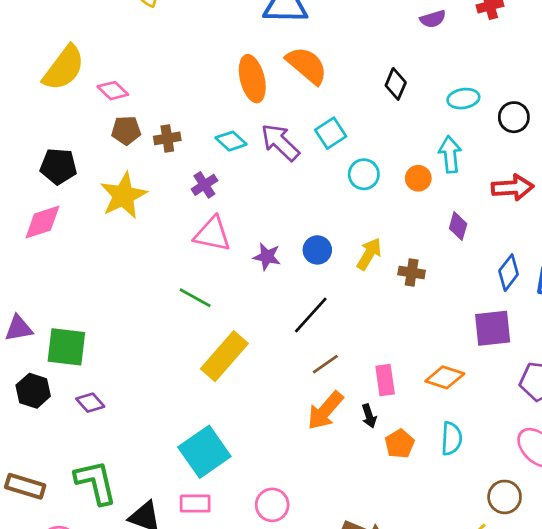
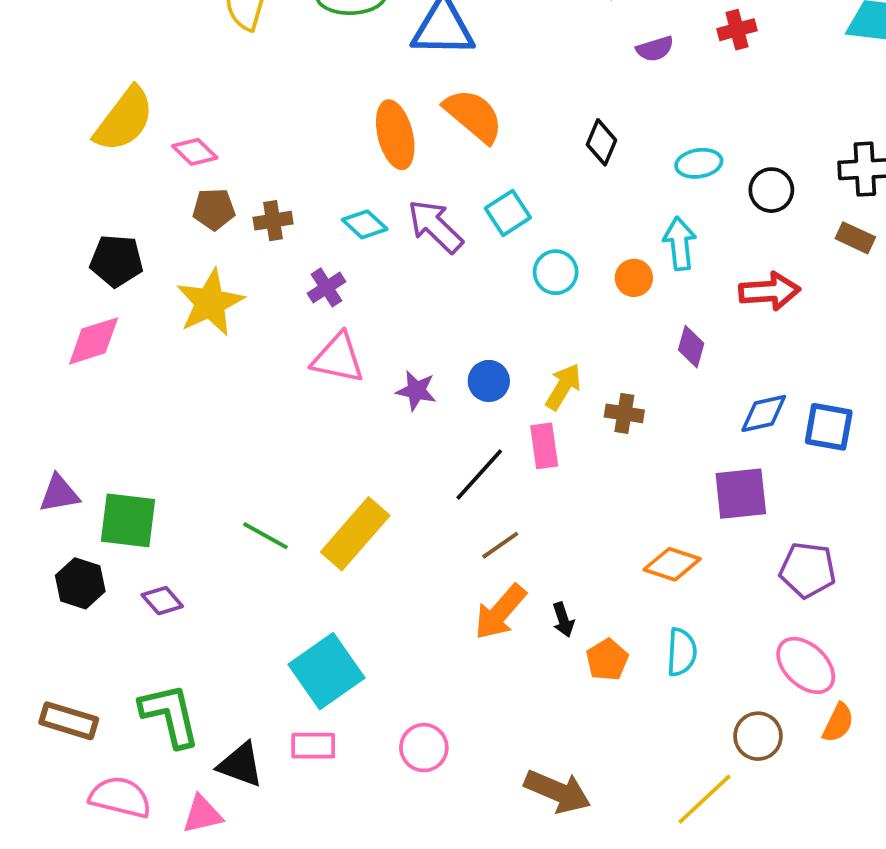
blue diamond: (509, 273) -> (764, 413), turned 40
green line: (195, 298) -> (265, 536), moved
pink rectangle: (385, 380) -> (544, 446), moved

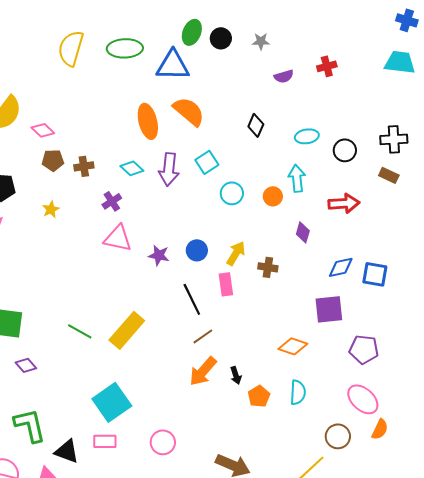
purple arrow: (435, 226) -> (169, 169), turned -128
yellow star: (210, 303) -> (51, 209), size x0.5
black line: (479, 475) -> (192, 299), turned -68

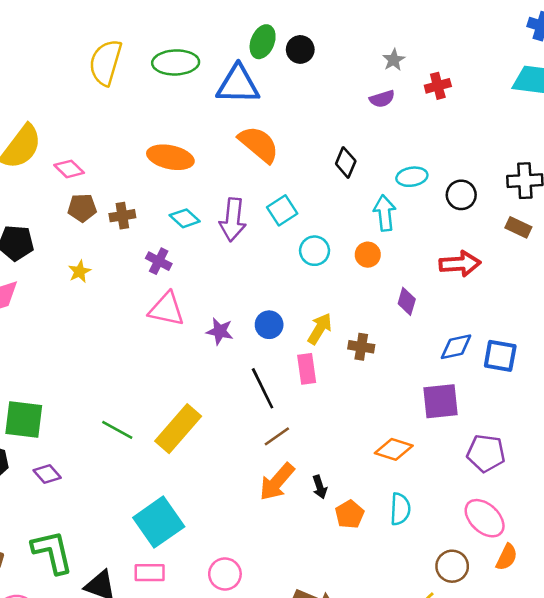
gray star: (261, 41) -> (394, 60), moved, turned -30
orange ellipse: (148, 121) -> (170, 157), moved, turned -64
cyan arrow: (297, 178) -> (385, 213), moved
purple cross: (112, 201) -> (159, 261), turned -30

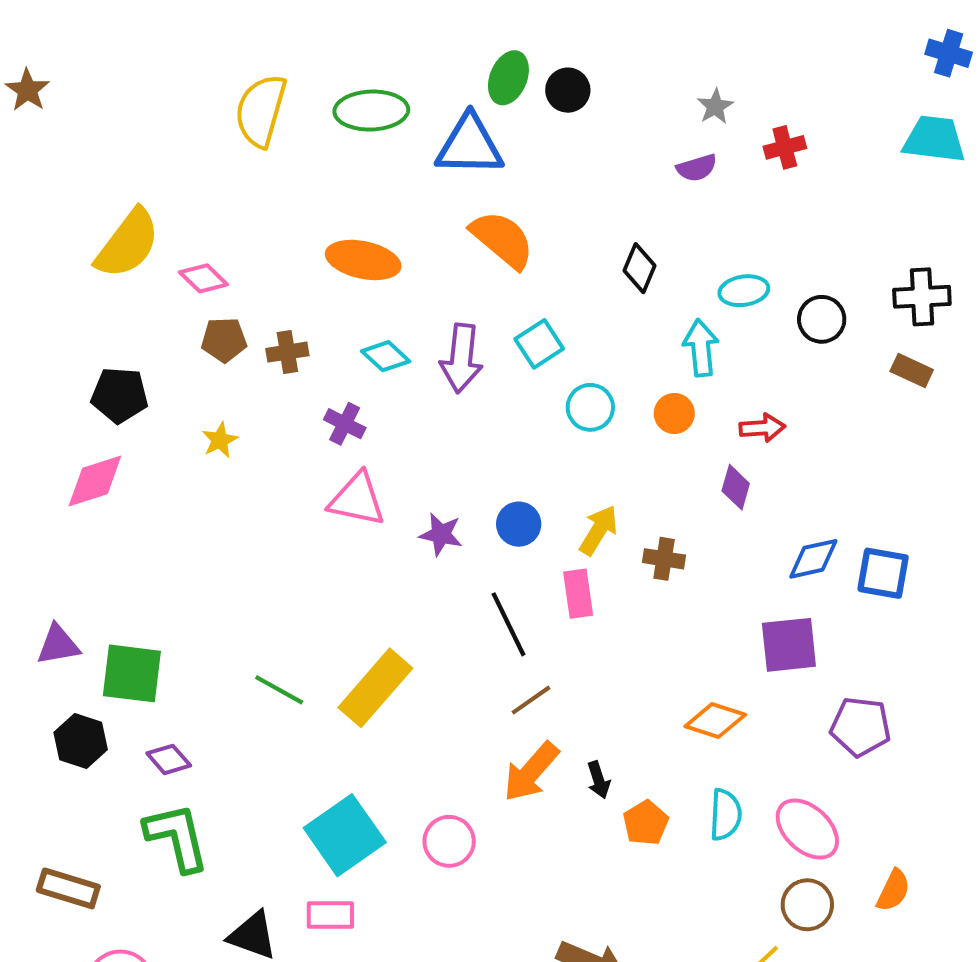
red arrow: (460, 264) -> (762, 428), moved, size x0.7
pink ellipse: (485, 518) -> (807, 829), moved
green L-shape: (52, 552) -> (177, 837), moved
pink circle: (225, 574) -> (449, 841), moved

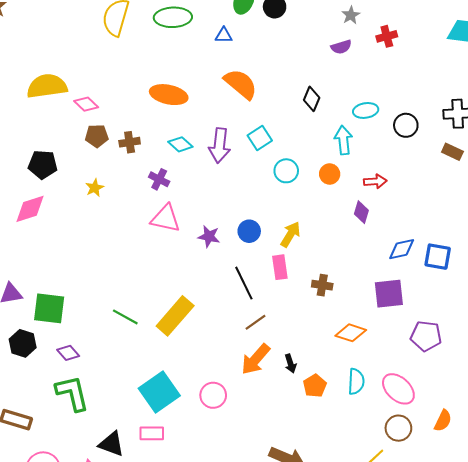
blue triangle: (470, 145) -> (224, 35), size x0.5
yellow semicircle: (128, 244) -> (47, 86), turned -135
brown cross: (664, 559) -> (322, 285), moved

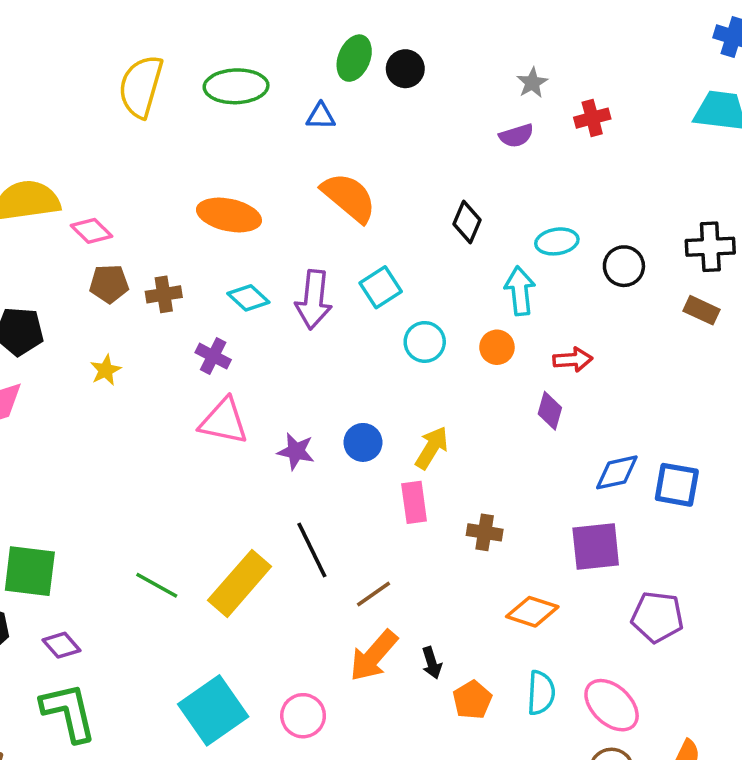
black line: (244, 283) -> (312, 550), moved

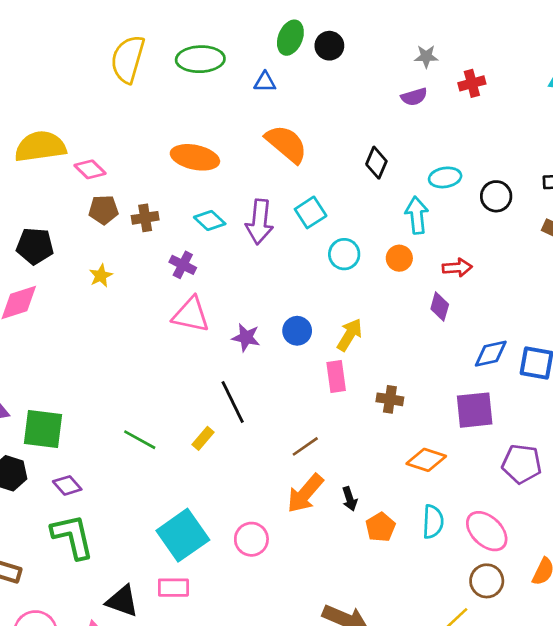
gray star: (532, 83) -> (426, 56), turned 30
black line: (312, 550) -> (233, 402), moved
yellow rectangle: (240, 583) -> (203, 438), size x0.5

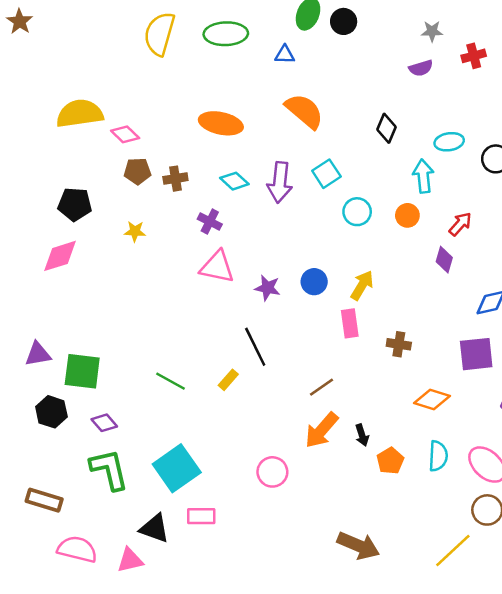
red arrow: (457, 268) -> (460, 224), turned -45
yellow star: (101, 276) -> (135, 231), turned 30
cyan square: (183, 535) -> (177, 468), moved

